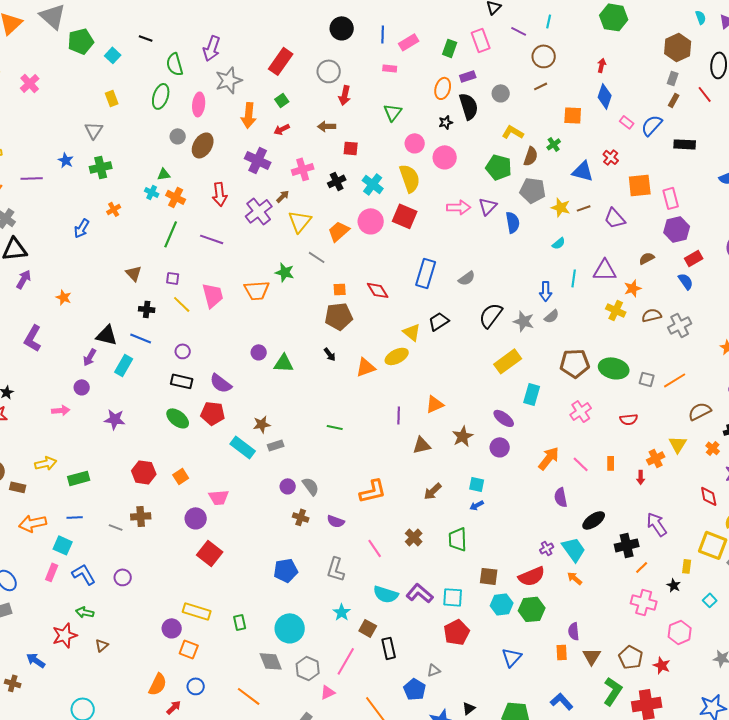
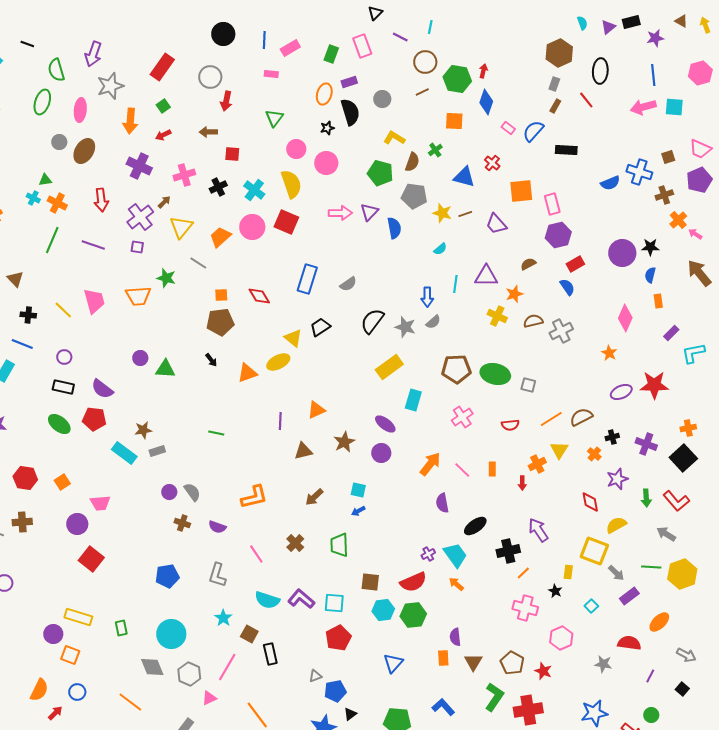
green hexagon: (614, 17) -> (457, 79), moved
purple square: (173, 278) -> (137, 247), moved
orange line: (675, 380) -> (551, 419), moved
blue pentagon: (415, 689) -> (335, 691), moved, turned 30

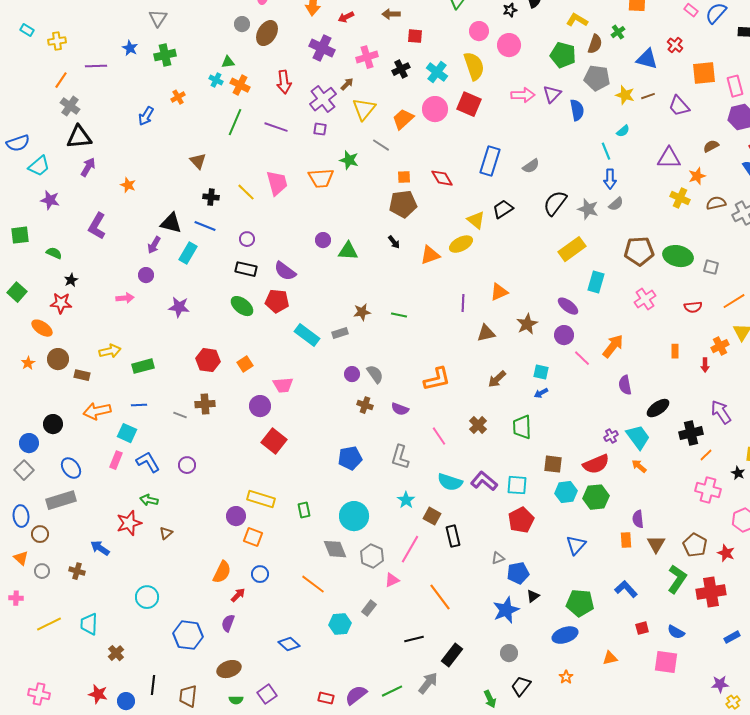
cyan line: (455, 284) -> (606, 151), moved, turned -30
brown star: (143, 430) -> (362, 312), moved
pink line: (462, 470) -> (582, 358), moved

